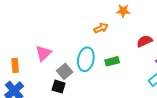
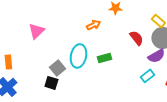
red semicircle: (144, 41) -> (136, 38), turned 77
pink triangle: (43, 53) -> (36, 31), moved

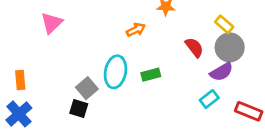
pink triangle: (36, 31) -> (52, 23), moved

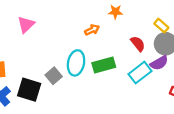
green rectangle: (151, 75) -> (104, 65), size x1.5
cyan rectangle: (209, 99) -> (140, 73), moved, size x1.5
black square: (79, 109) -> (29, 90), moved, size x1.6

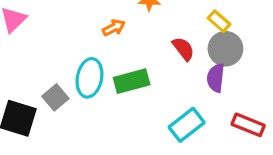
purple semicircle: (159, 63) -> (216, 78), turned 126
cyan rectangle: (140, 73) -> (187, 125), moved

